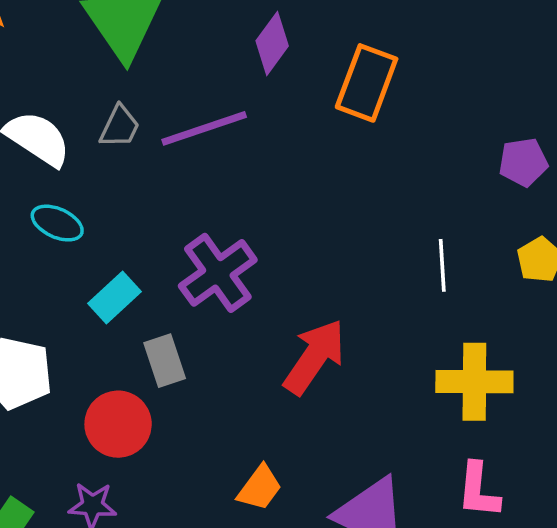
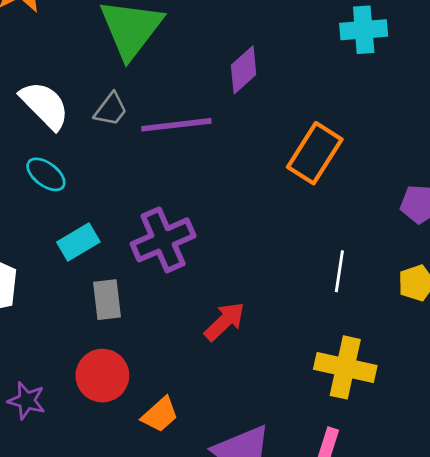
orange rectangle: (367, 83) -> (315, 153), moved
red arrow: (314, 357) -> (225, 321), size x0.7
red circle: (118, 424) -> (102, 376), moved

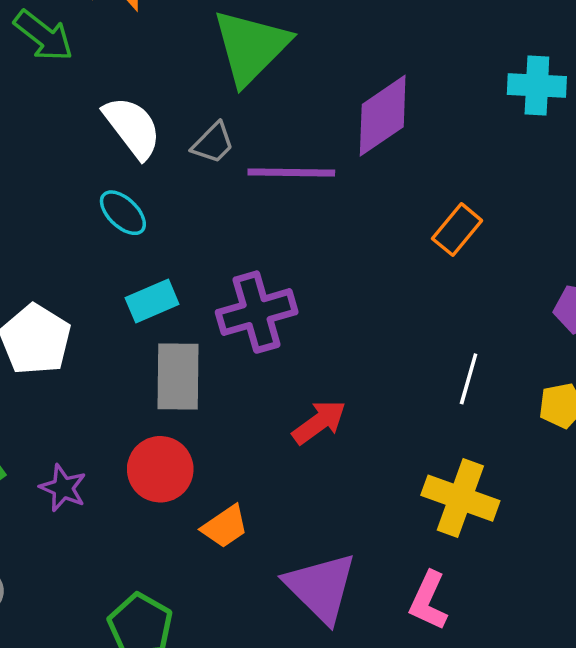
purple diamond: (244, 70) -> (383, 116), size x1.4
orange rectangle: (315, 153) -> (457, 230), size x0.7
gray rectangle: (107, 300) -> (178, 377), size x1.4

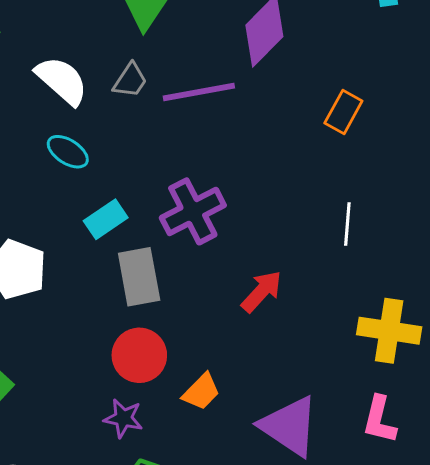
white line: (469, 379) -> (347, 224), moved
purple star: (63, 488) -> (123, 418), moved

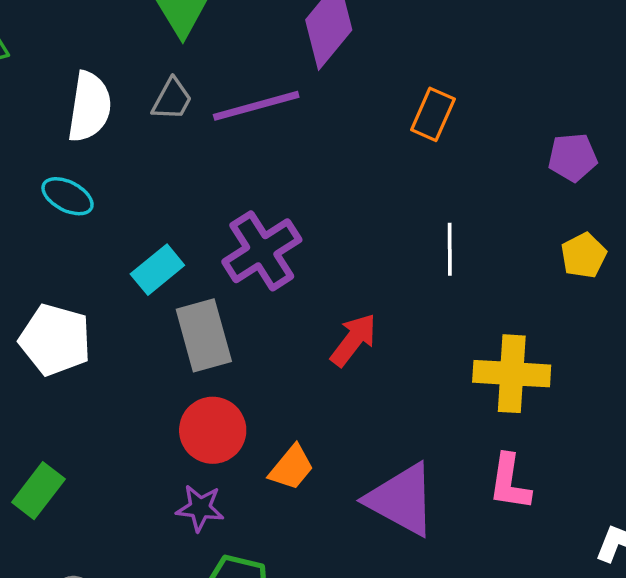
white semicircle: (62, 81) -> (89, 107), turned 62
cyan ellipse: (68, 152) -> (68, 196), moved

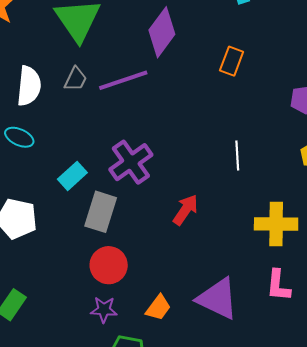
orange rectangle: (433, 114) -> (232, 61), moved
gray rectangle: (204, 335) -> (101, 212), turned 36
orange trapezoid: (291, 468) -> (158, 308), moved

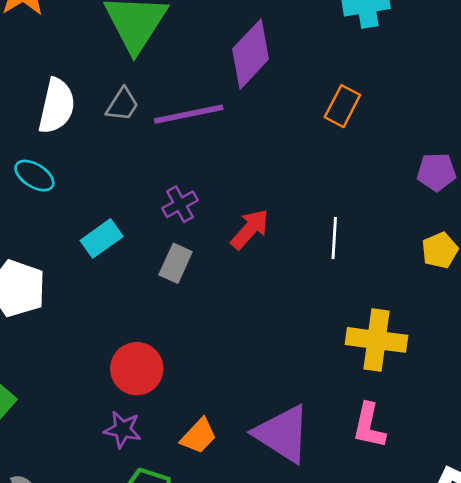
purple cross: (131, 162) -> (180, 204), moved, size x0.6
red arrow: (186, 210) -> (250, 229), moved
gray rectangle: (101, 212) -> (176, 263), moved, size x0.7

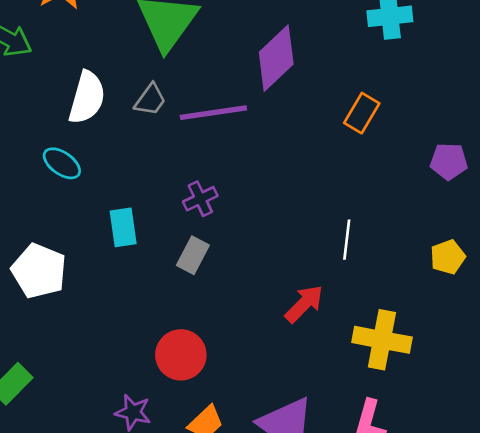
purple pentagon: (436, 172) -> (449, 161), moved
red arrow: (250, 229) -> (304, 304), moved
cyan rectangle: (102, 238) -> (123, 227), turned -66
red circle: (137, 369) -> (181, 355), moved

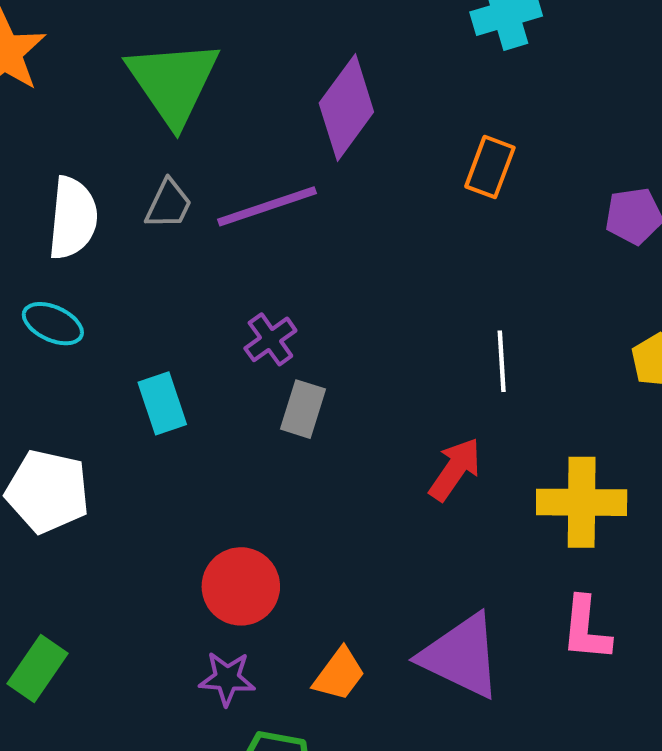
gray rectangle: (193, 255) -> (303, 409), moved
red circle: (181, 355) -> (241, 586), moved

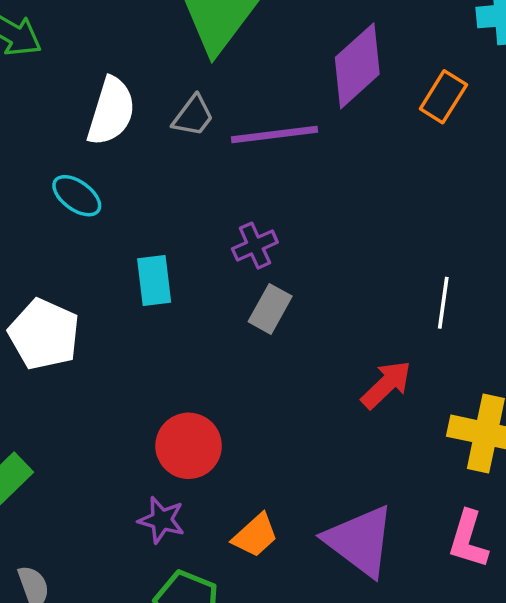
orange rectangle: (490, 167) -> (443, 97), moved

